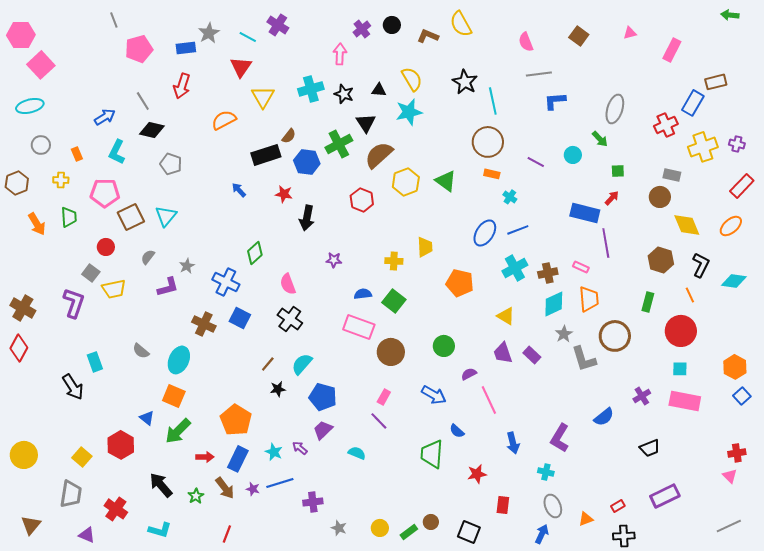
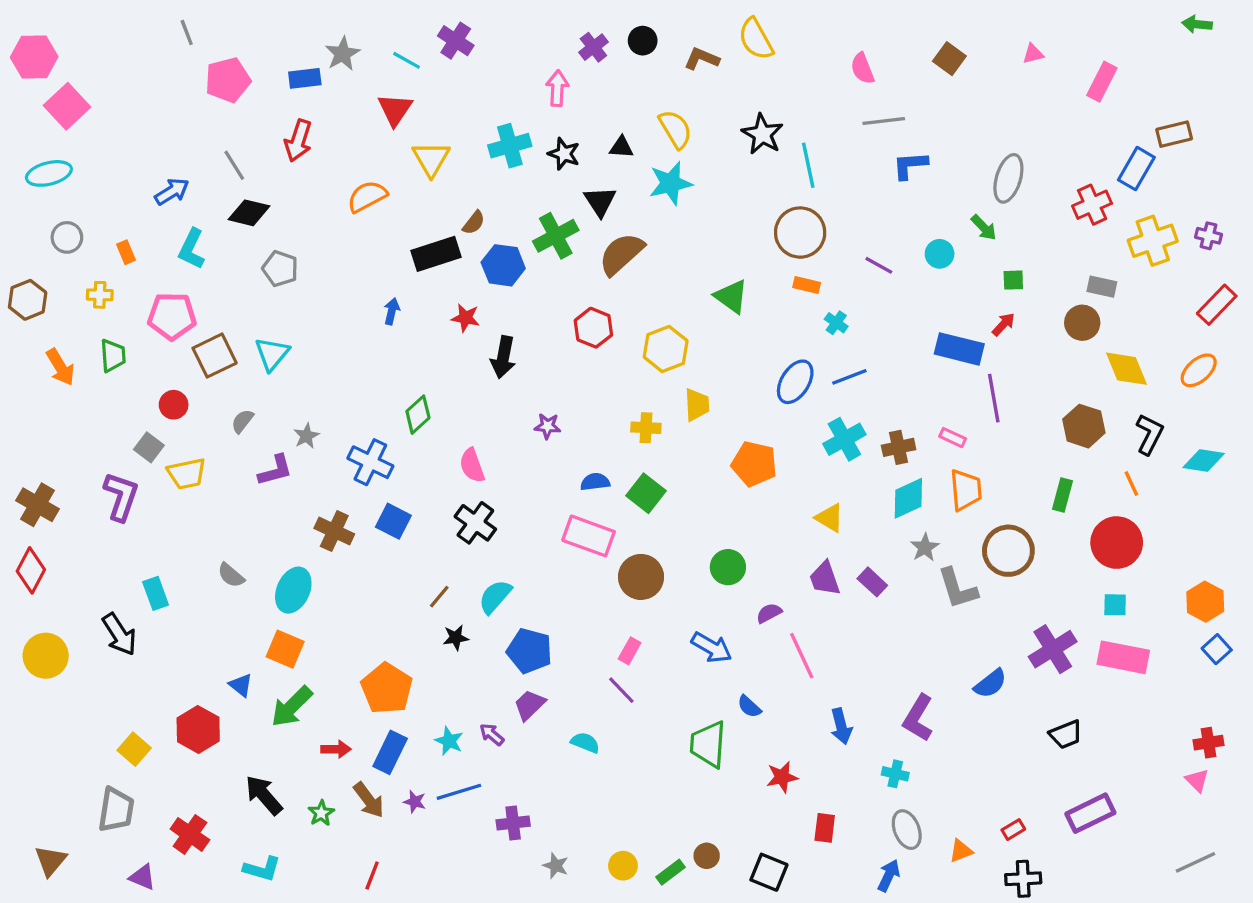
yellow hexagon: (406, 182) -> (666, 349), moved
blue arrow: (239, 190) -> (392, 311), turned 56
purple cross: (642, 396) -> (1053, 649), size x1.6
yellow circle: (24, 455) -> (46, 656), moved

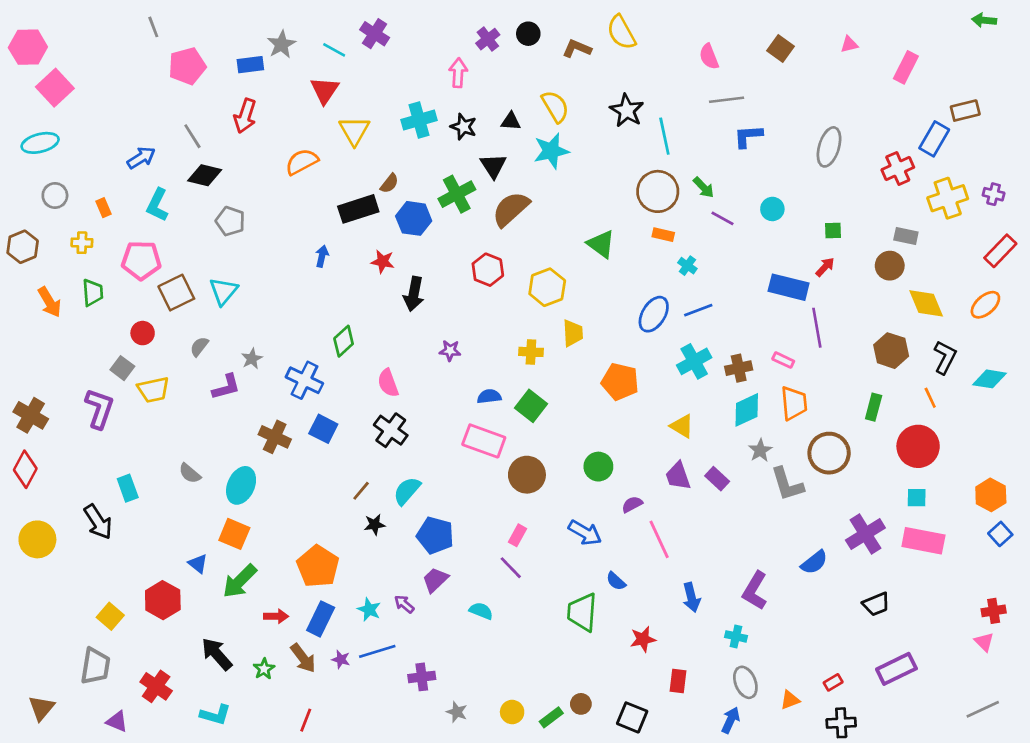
green arrow: (984, 228) -> (704, 187), moved

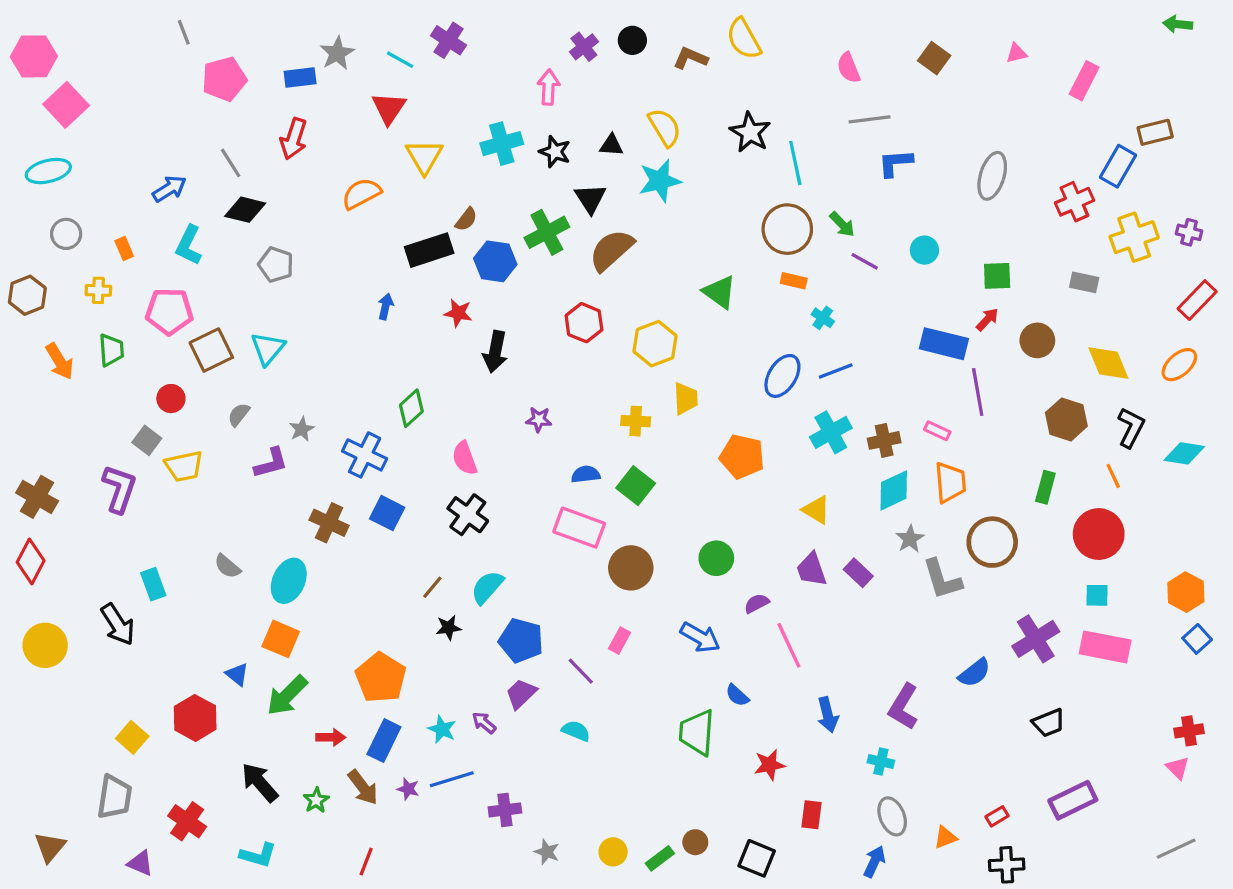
green square: (833, 231) -> (997, 276), size x1.4
brown circle: (890, 266) -> (1037, 340), moved
purple line: (511, 568) -> (581, 671), moved

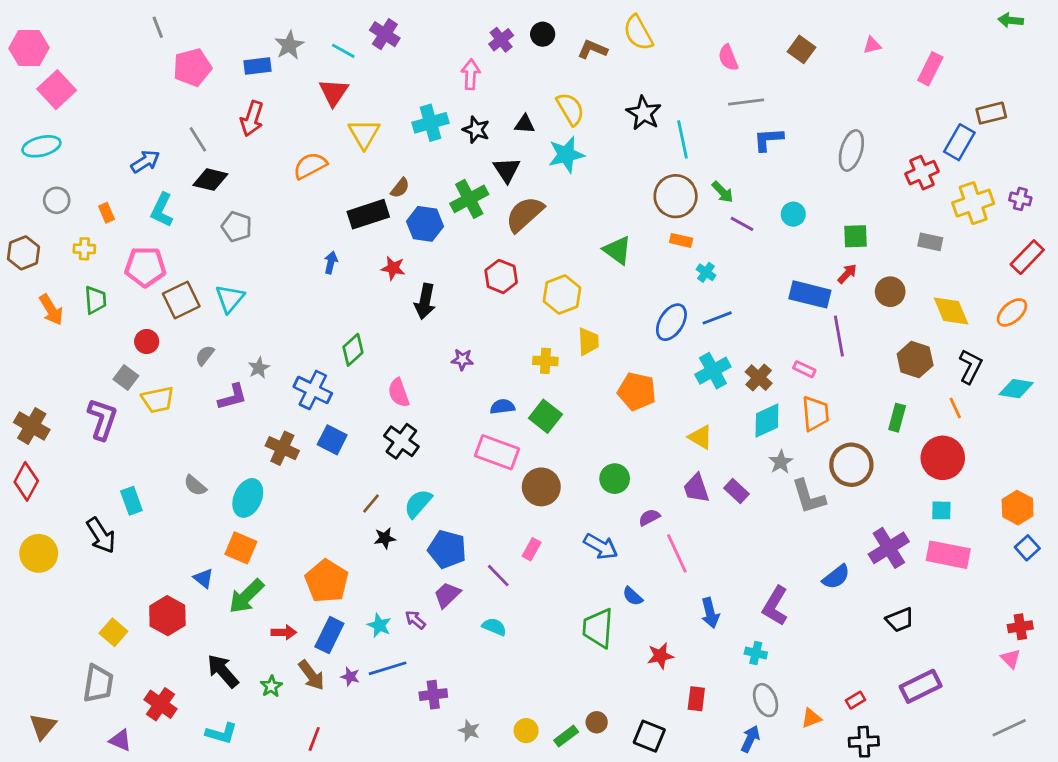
brown cross: (884, 440) -> (759, 378), turned -36

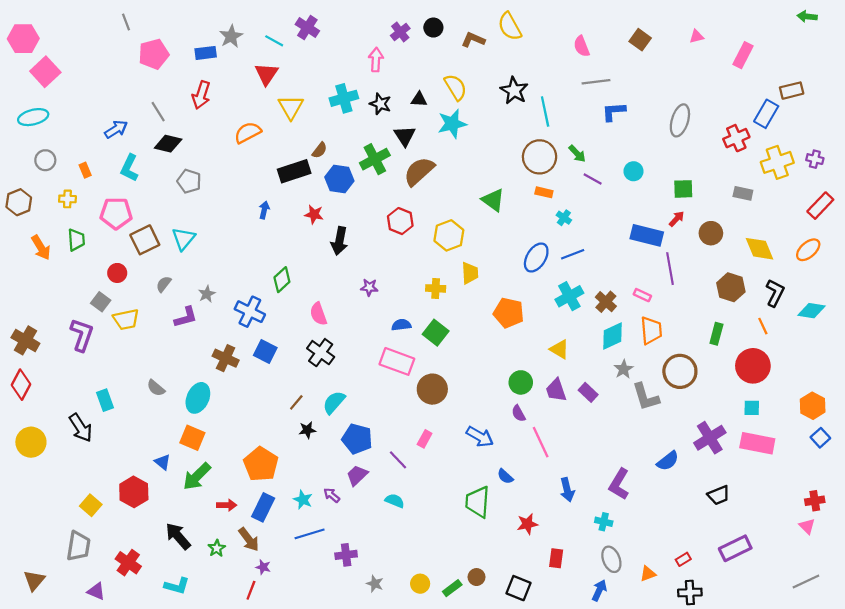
green circle: (615, 479) -> (521, 382), moved
purple semicircle: (649, 517) -> (519, 413), turned -91
purple star: (350, 677) -> (263, 567), moved

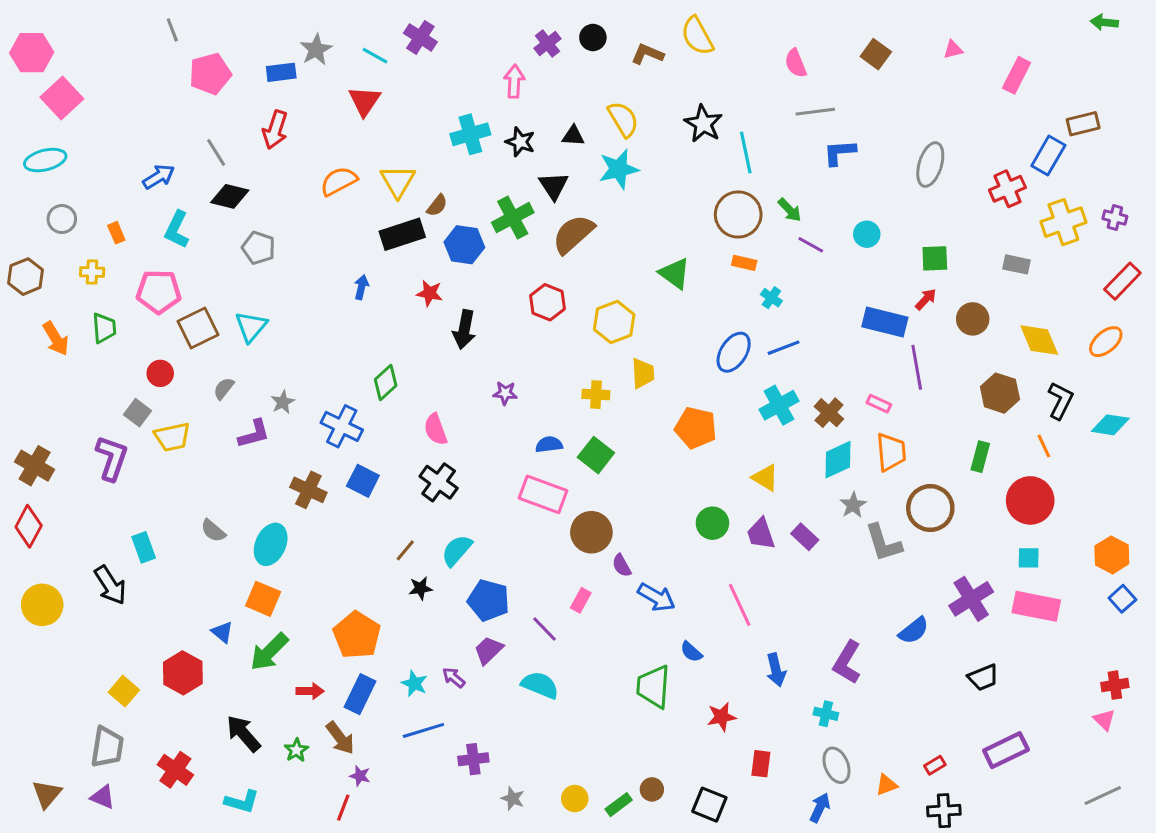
yellow triangle: (291, 107) -> (398, 181), moved
purple semicircle: (519, 413) -> (622, 566), moved
cyan semicircle: (395, 501) -> (540, 685), size x1.4
purple triangle: (96, 591) -> (103, 797), moved

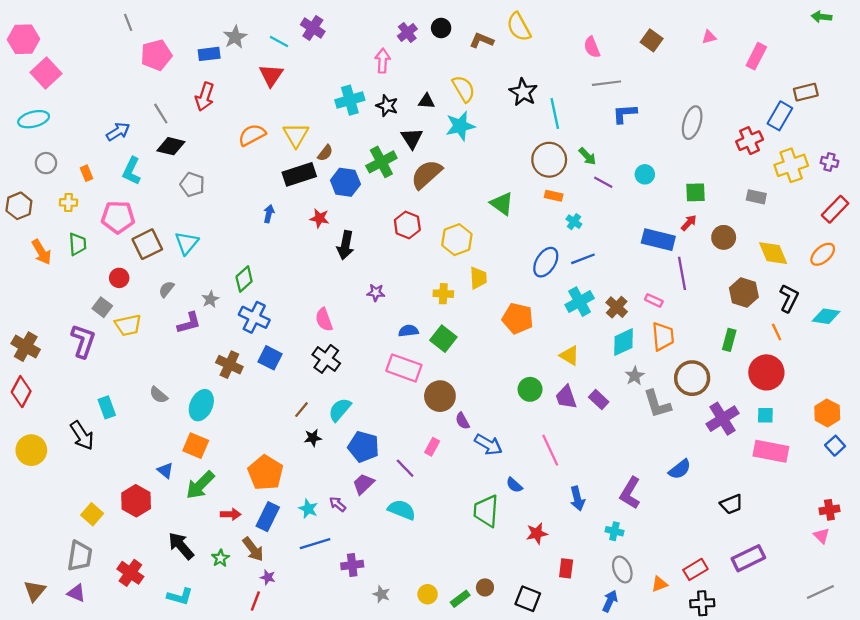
green diamond: (386, 382) -> (244, 279), moved
purple cross: (971, 599) -> (723, 419), moved
red rectangle: (935, 765) -> (695, 569), size x1.5

